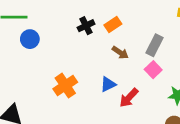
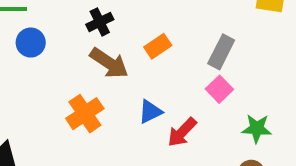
orange rectangle: (113, 24) -> (158, 46), moved
black cross: (86, 26) -> (100, 22), moved
brown arrow: (120, 53) -> (109, 63), moved, size x1.5

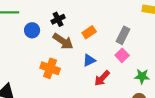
blue circle: (31, 43) -> (32, 30), moved
blue triangle: (150, 112) -> (89, 60), moved
orange cross: (85, 114) -> (50, 68), turned -36

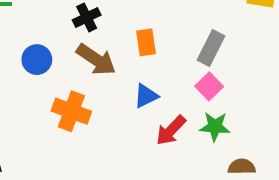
blue circle: (32, 30) -> (37, 60), moved
orange rectangle: (89, 32) -> (146, 42), turned -64
green star: (142, 76) -> (215, 127), moved

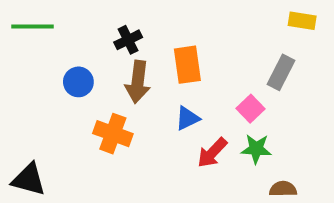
orange rectangle: (146, 42) -> (187, 65), size x1.4
gray rectangle: (211, 48) -> (281, 72), moved
brown arrow: (96, 60) -> (138, 82), turned 63

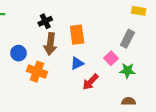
blue circle: (78, 82) -> (18, 53), moved
green star: (256, 149) -> (127, 71), moved

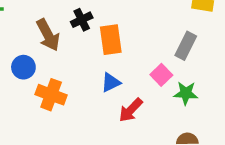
black cross: (45, 21) -> (82, 20), moved
brown arrow: (50, 44) -> (48, 35), moved, turned -35

